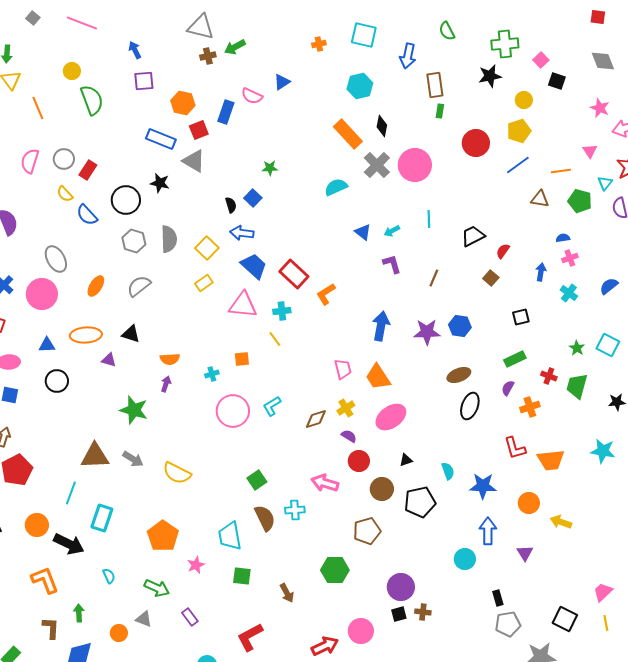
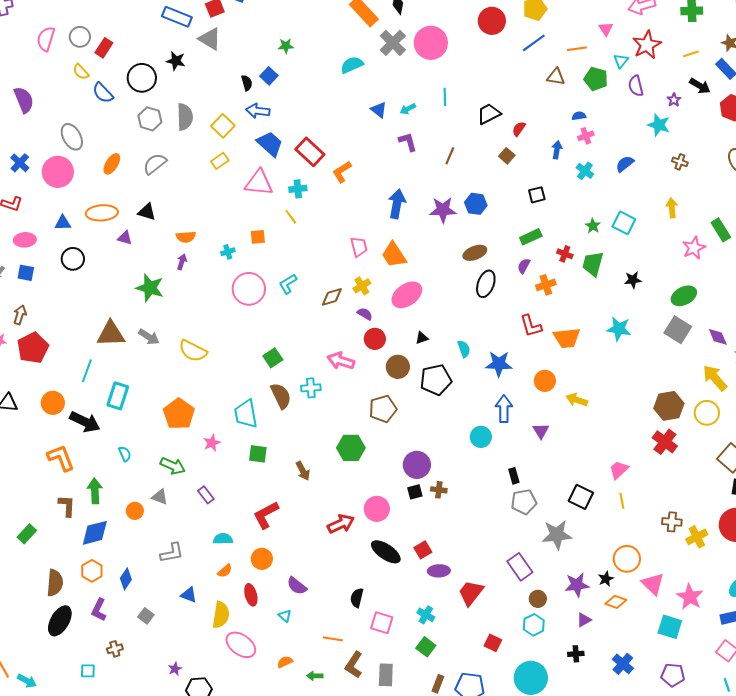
green arrow: (79, 613) -> (95, 491), size x1.4

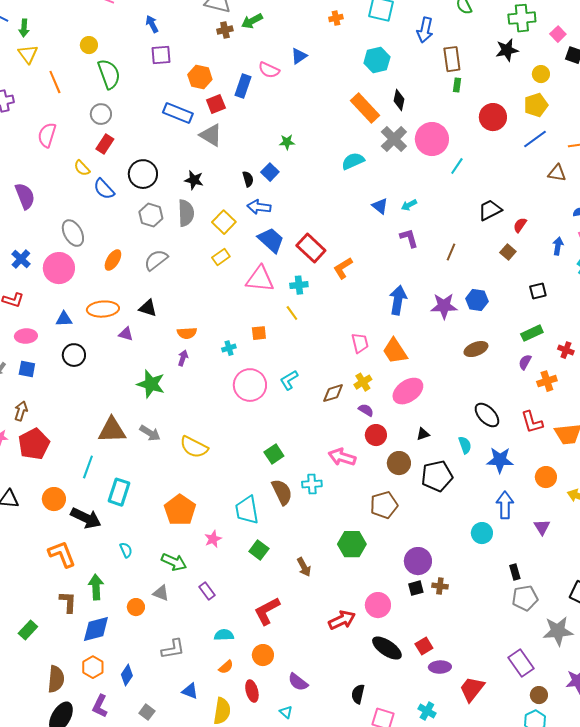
gray circle: (80, 37) -> (101, 114), moved
black star: (176, 61) -> (194, 180), moved
cyan line: (445, 97) -> (457, 166), moved, turned 36
black ellipse: (486, 284) -> (487, 415), moved, turned -64
green square: (258, 454) -> (259, 550), turned 30

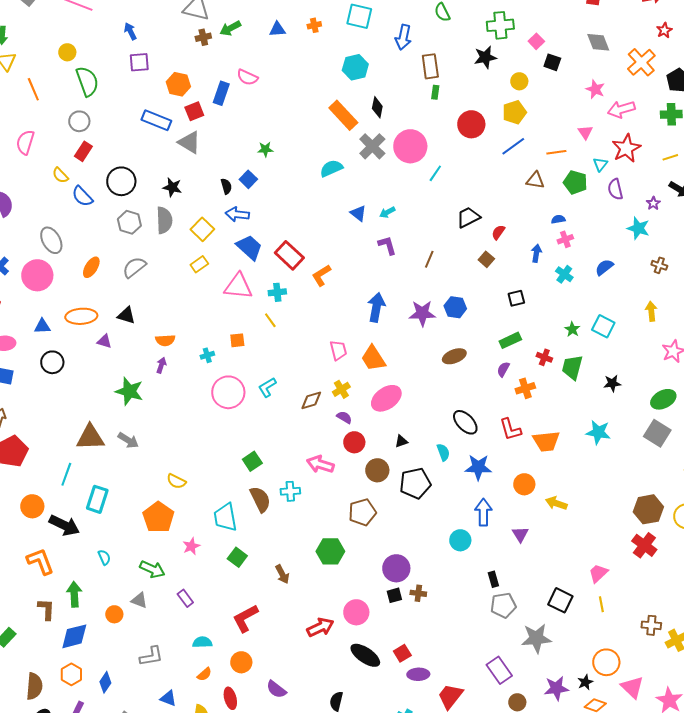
blue triangle: (299, 56) -> (277, 29), moved, turned 30
yellow semicircle: (194, 447) -> (176, 481), moved, size x0.7

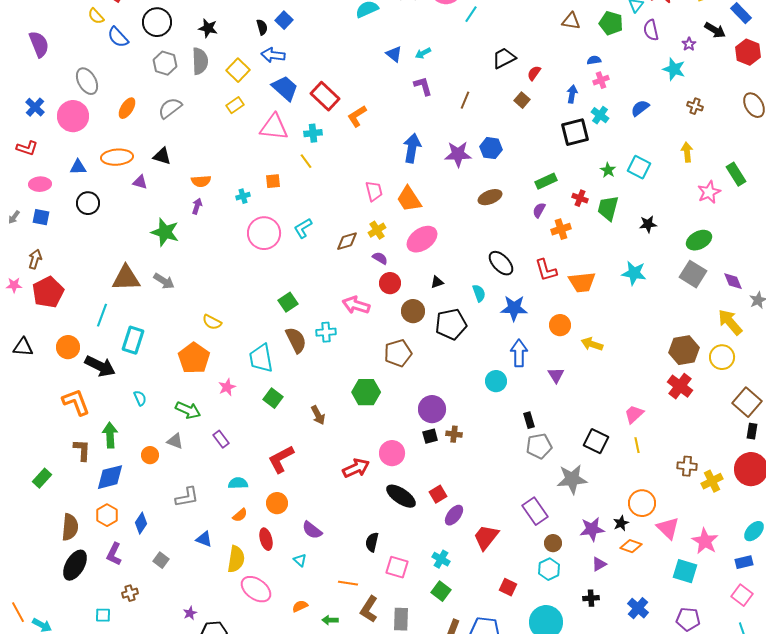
black square: (516, 298) -> (575, 132), moved, size x1.6
purple ellipse: (418, 674) -> (454, 515), turned -50

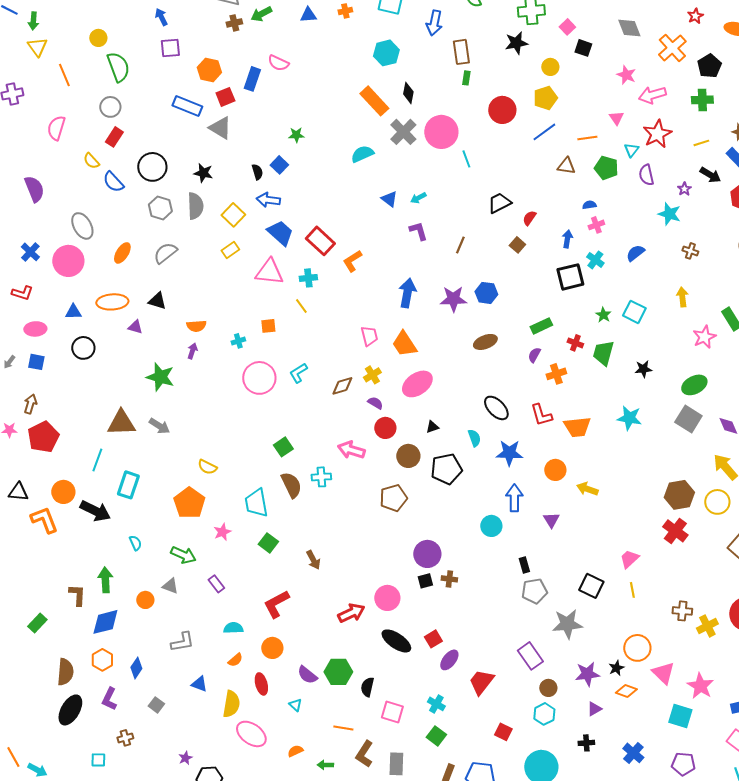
cyan line: (471, 14) -> (466, 159), turned -54
green hexagon: (366, 392) -> (338, 672), moved
orange L-shape: (76, 402) -> (44, 520), moved

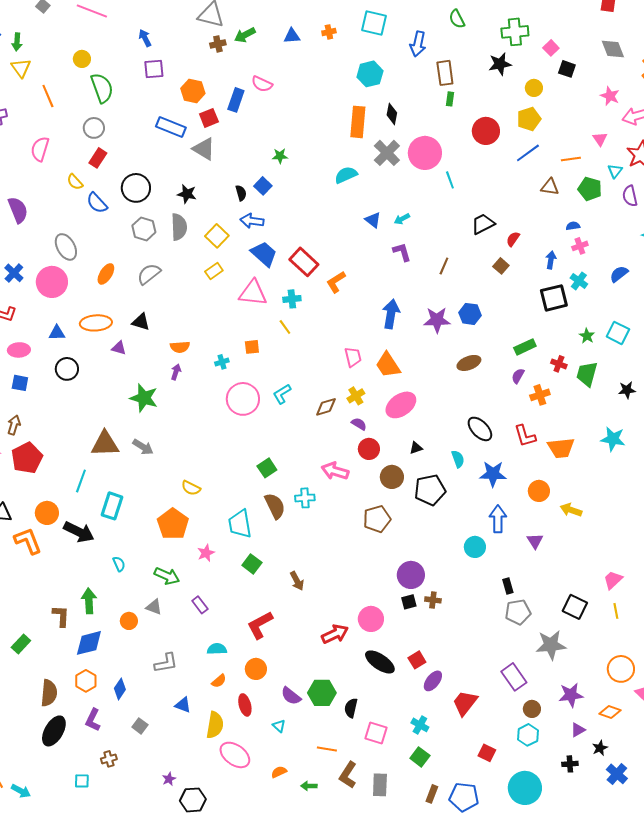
orange rectangle: (374, 101) -> (358, 122), turned 48
black star: (616, 668) -> (600, 748), moved

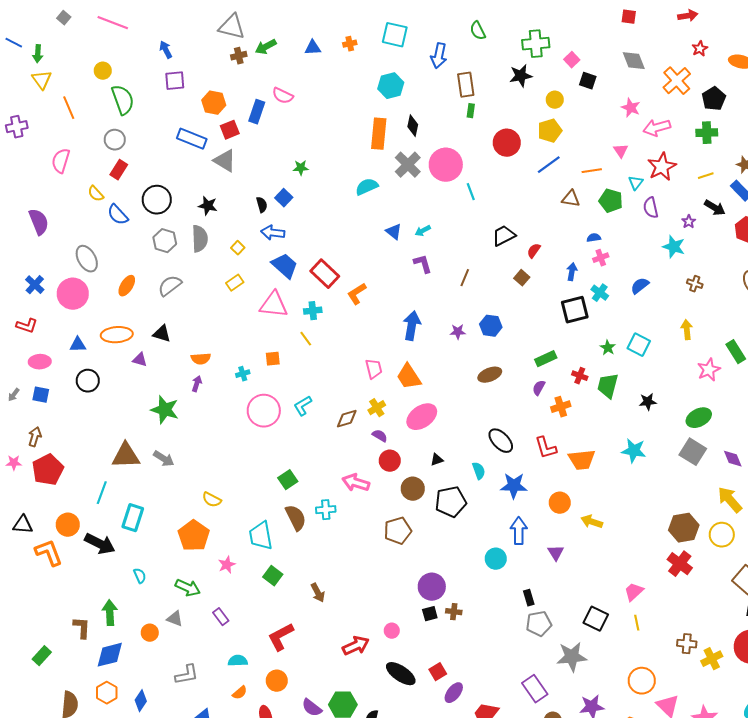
yellow square: (217, 236) -> (238, 248), size x0.6
purple star: (437, 320) -> (458, 332), size x0.6
pink circle: (371, 619) -> (392, 631), size x0.6

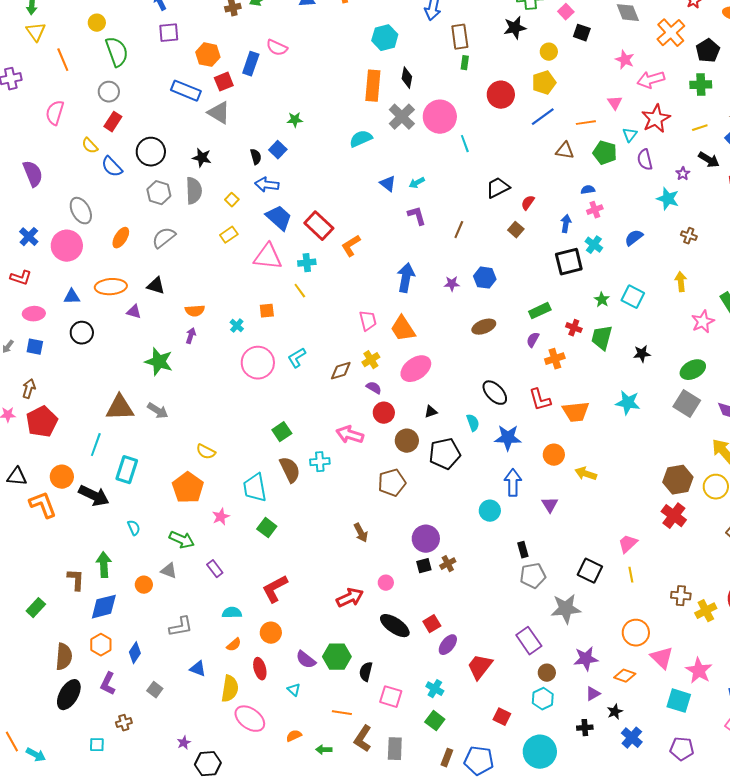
cyan cross: (243, 374) -> (237, 326), turned -32
brown arrow: (318, 593) -> (361, 533), moved
brown cross: (454, 612) -> (448, 564), turned -35

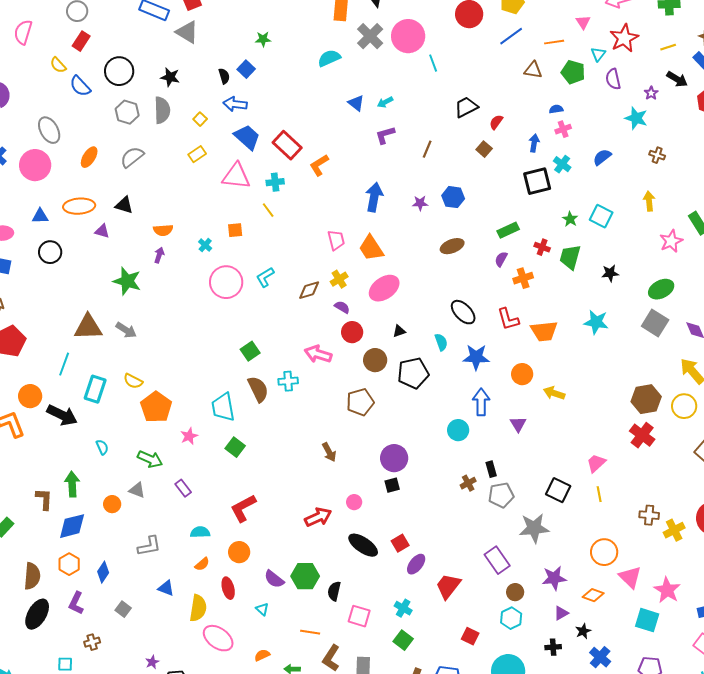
purple L-shape: (417, 216) -> (385, 135), turned -90
yellow semicircle: (206, 452) -> (133, 381), moved
brown cross: (448, 564) -> (468, 483), moved

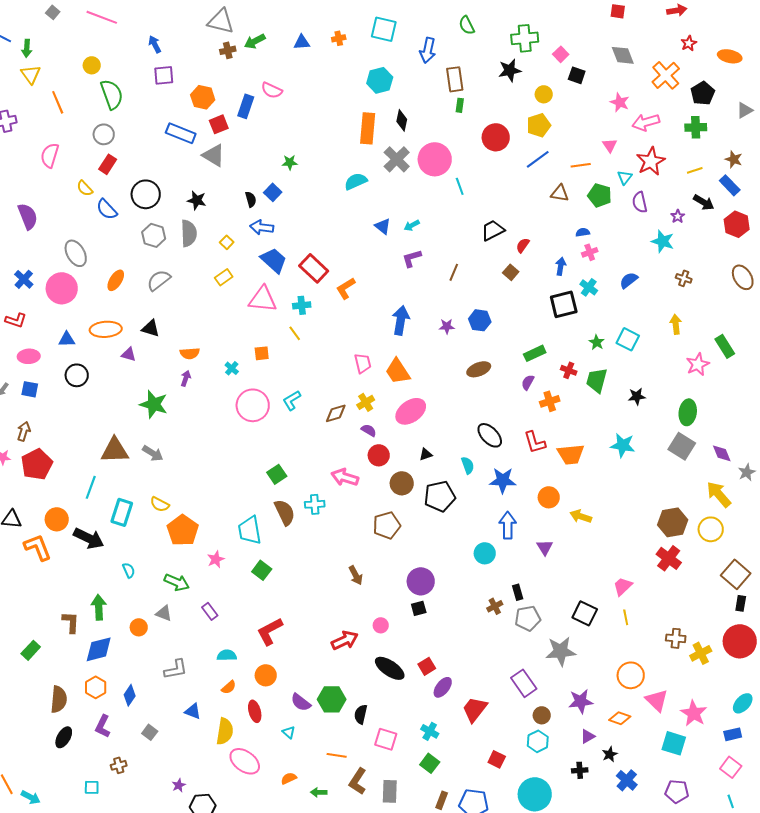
green ellipse: (661, 289) -> (688, 412), turned -55
black ellipse: (37, 614) -> (64, 737), size x0.7

